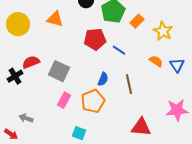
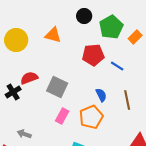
blue semicircle: (103, 79) -> (101, 95), turned -48

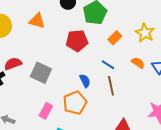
orange rectangle: (135, 37) -> (115, 38), moved
blue line: (117, 66) -> (108, 65), moved
pink rectangle: (62, 116) -> (46, 111), moved

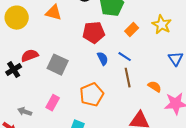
orange semicircle: (138, 63) -> (155, 87), moved
blue semicircle: (85, 81) -> (103, 59), moved
pink rectangle: (46, 111) -> (53, 103), moved

